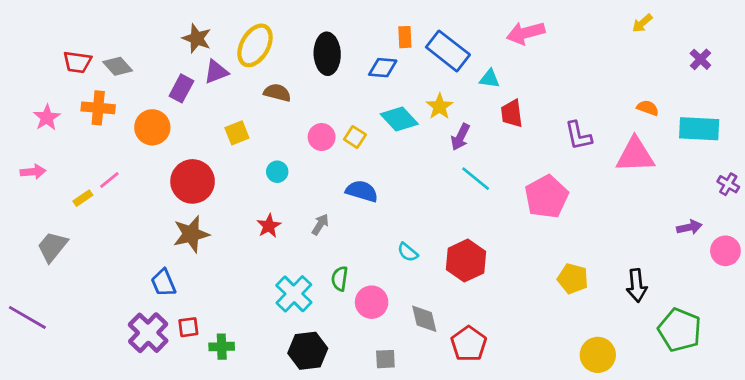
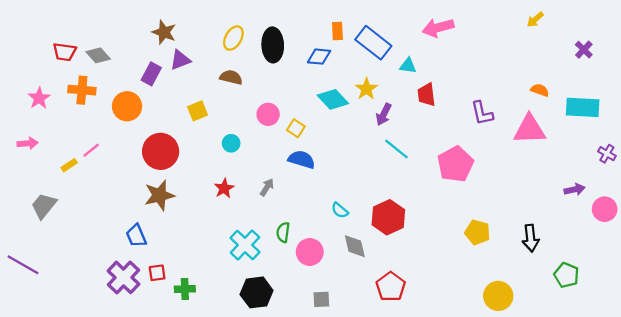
yellow ellipse: (255, 45) -> (233, 38), moved, size x0.7
yellow square: (355, 137) -> (296, 128), moved
gray diamond: (424, 319) -> (355, 246), moved
green pentagon: (680, 330) -> (566, 275), size x0.7

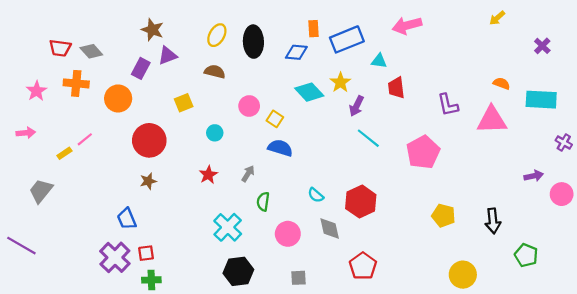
blue rectangle: (373, 43) -> (347, 39), turned -60
brown star: (159, 195) -> (148, 181), size x0.6
green semicircle: (283, 232) -> (263, 202), moved
green cross: (185, 289) -> (151, 280), moved

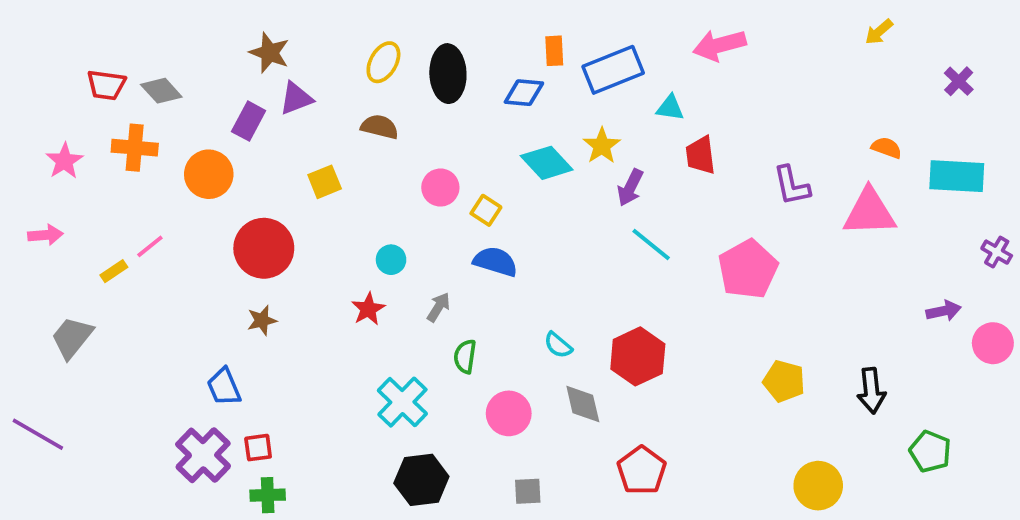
cyan circle: (215, 133) -> (391, 260), moved

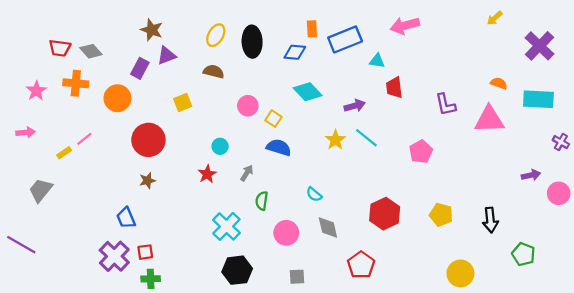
purple cross: (959, 81) -> (539, 46), size x1.8
yellow star: (602, 146) -> (335, 140), moved
purple arrow: (630, 188) -> (355, 106), turned -132
pink pentagon: (748, 269) -> (421, 152), size x0.7
red hexagon: (638, 356) -> (385, 214), moved

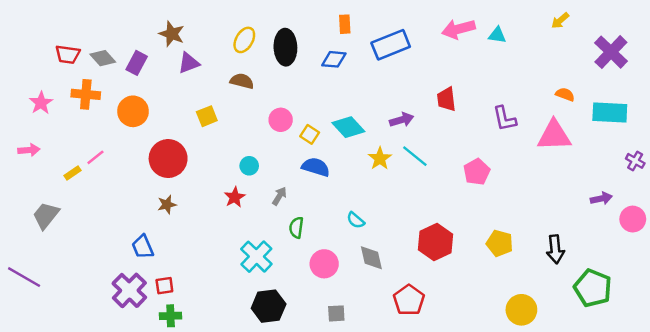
orange rectangle: (312, 29) -> (345, 24), moved
cyan triangle: (377, 61) -> (497, 35), moved
purple rectangle: (140, 68) -> (137, 63), moved
cyan diamond: (308, 92) -> (348, 127), moved
green pentagon: (523, 254) -> (593, 288), size x1.4

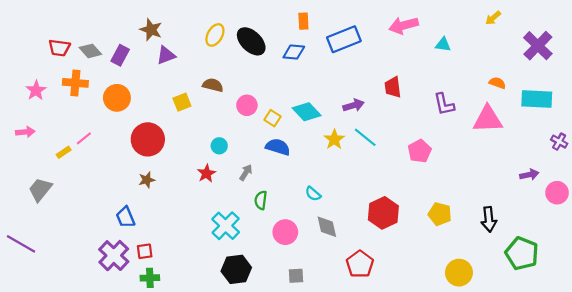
cyan triangle: (497, 35) -> (443, 45), moved
black ellipse: (285, 47) -> (251, 41), turned -44
brown semicircle: (242, 81) -> (213, 85), moved

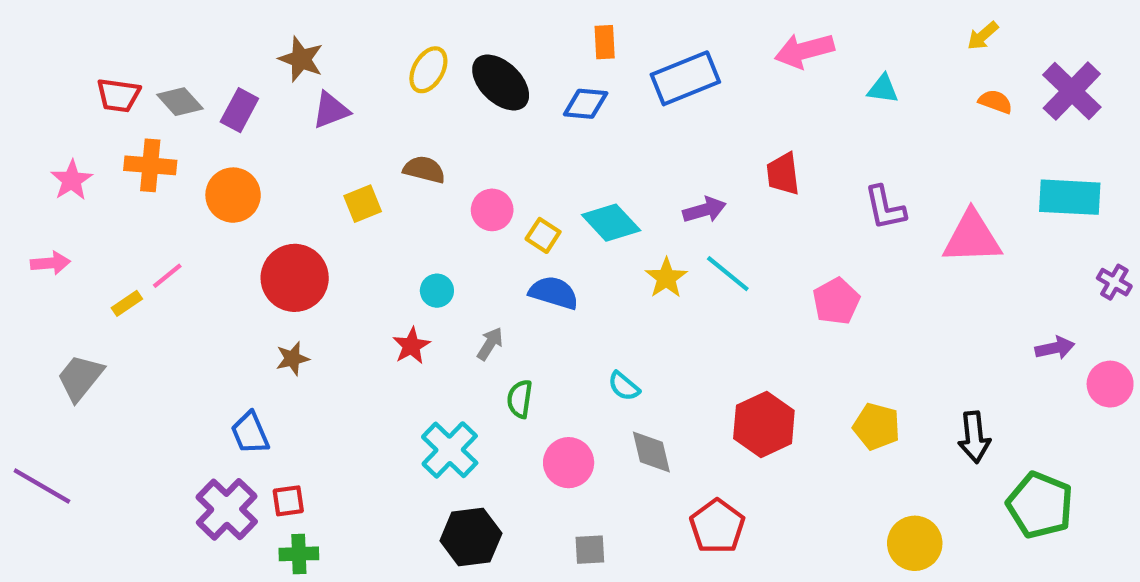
orange semicircle: (497, 83) -> (995, 102), moved

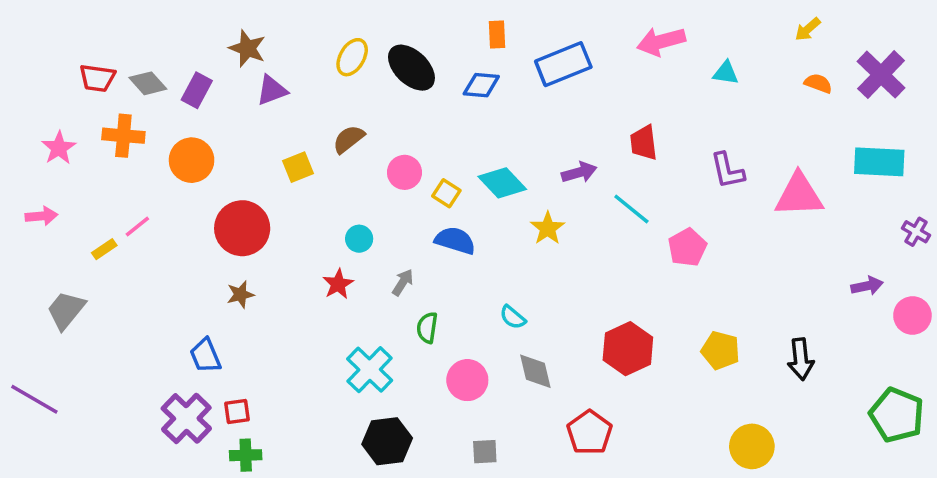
brown semicircle: (424, 170) -> (349, 139), turned -52
cyan line: (728, 274) -> (631, 209), moved
green pentagon: (1040, 505) -> (897, 415), moved

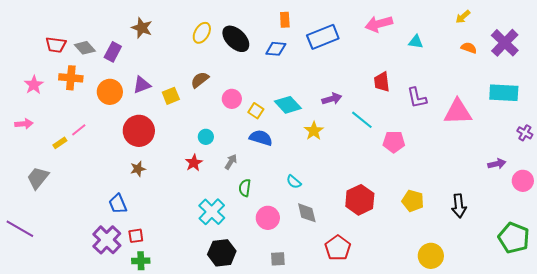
purple triangle: (272, 90) -> (142, 85), moved
red trapezoid: (644, 143) -> (382, 82), moved
pink pentagon: (687, 247) -> (394, 142), turned 30

